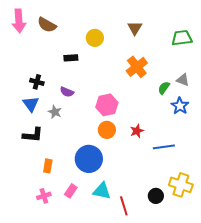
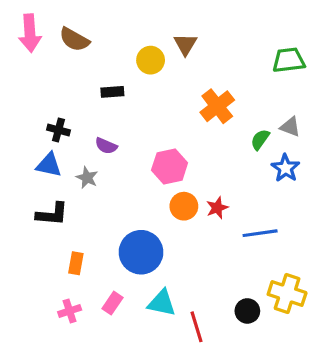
brown triangle: (135, 28) -> (185, 44), moved
blue triangle: (31, 104) -> (49, 165), turned -42
orange circle: (107, 130) -> (184, 206), moved

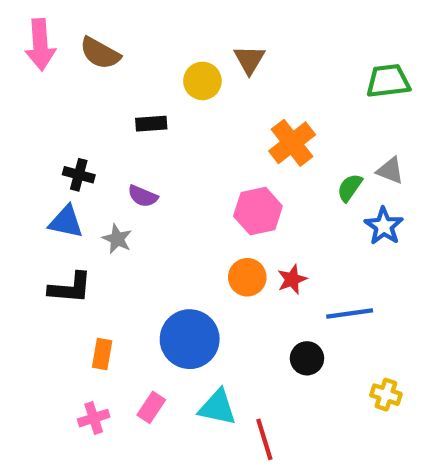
pink hexagon: (170, 167) -> (258, 211), moved
yellow cross: (287, 294) -> (386, 395), size x0.6
black circle: (247, 311) -> (307, 358), moved

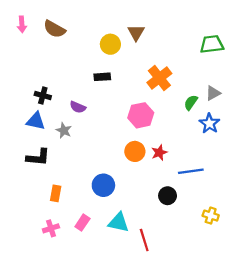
pink arrow: (40, 45) -> (22, 24), size x0.6
black rectangle: (151, 124) -> (102, 77), moved
gray triangle: (390, 171) -> (213, 93), turned -49
blue circle: (190, 339) -> (103, 185), size x0.7

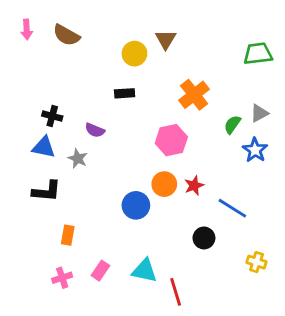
blue line: (191, 171) -> (232, 208), turned 40
blue circle: (103, 185) -> (136, 205), moved

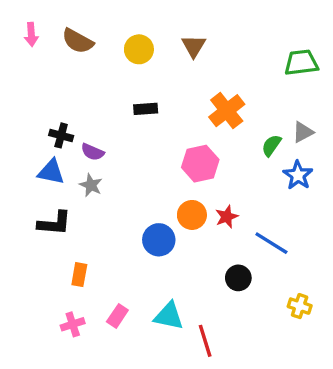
yellow circle: (134, 54) -> (139, 49), moved
purple semicircle: (95, 130) -> (93, 152), moved

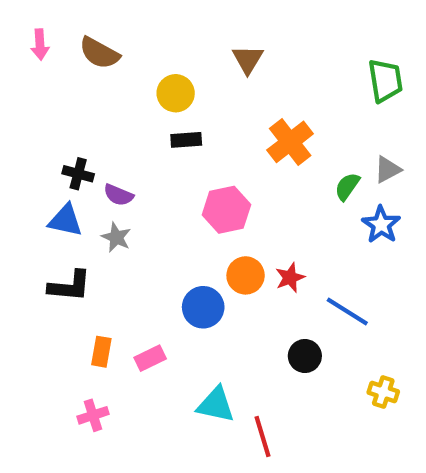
yellow circle: (139, 49) -> (176, 93), moved
green trapezoid: (301, 63) -> (385, 81), turned 88
pink hexagon: (200, 164) -> (226, 210), moved
pink rectangle: (117, 316) -> (150, 358), moved, turned 30

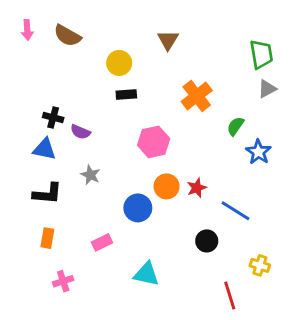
gray triangle: (387, 170) -> (267, 89), moved
gray star: (116, 237) -> (90, 175), moved
orange rectangle: (101, 352) -> (47, 238), moved
red line: (262, 437) -> (230, 296), moved

